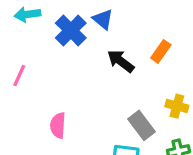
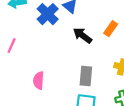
gray rectangle: (142, 125) -> (86, 76), moved, turned 42

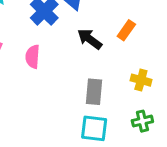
pink semicircle: (39, 80) -> (33, 57), moved

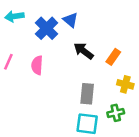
orange rectangle: (126, 30) -> (113, 57), moved
green cross: (142, 121) -> (116, 113), moved

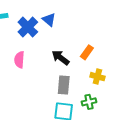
black arrow: (84, 51) -> (61, 58), moved

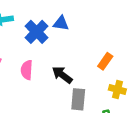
blue triangle: (49, 20) -> (61, 23), turned -32
black arrow: (61, 58) -> (62, 75), moved

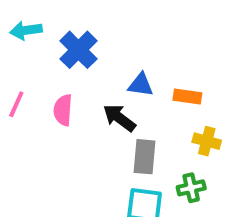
blue triangle: (61, 23) -> (141, 85), moved
orange rectangle: (105, 61) -> (187, 96), turned 63

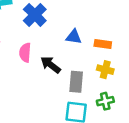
black arrow: (119, 118) -> (51, 65), moved
yellow cross: (207, 141) -> (105, 70), moved

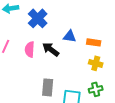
black arrow: (51, 65) -> (51, 49), moved
gray rectangle: (76, 82) -> (48, 87), moved

